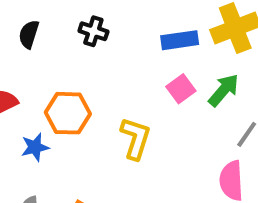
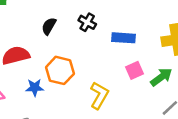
black semicircle: (29, 34) -> (49, 26), moved
blue rectangle: (180, 40) -> (123, 38), moved

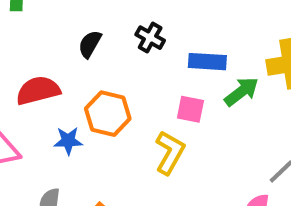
pink square: (135, 70) -> (190, 109), moved, turned 36
green arrow: (161, 77) -> (241, 92), moved

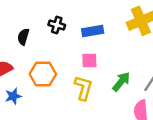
green arrow: (241, 92) -> (121, 82), moved
blue star: (68, 141) -> (13, 96), moved

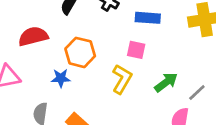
blue star: (13, 96) -> (61, 78), moved

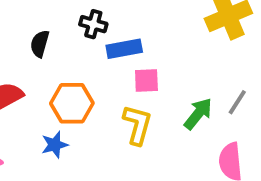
blue rectangle: (148, 18) -> (124, 49), moved
gray line: (197, 92) -> (237, 102), moved

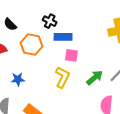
black semicircle: (40, 44) -> (10, 24), moved, turned -72
orange hexagon: (72, 103) -> (31, 45), moved

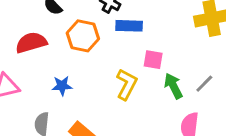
pink square: (71, 55) -> (153, 60), moved
green arrow: (95, 78) -> (173, 86), turned -78

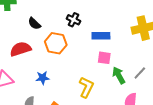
blue rectangle: (129, 26) -> (101, 36), moved
yellow L-shape: (127, 84) -> (86, 87), moved

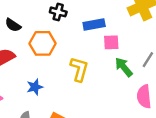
pink square: (104, 58) -> (111, 42), moved
yellow L-shape: (86, 87) -> (79, 69), moved

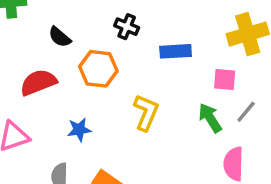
pink square: (111, 42) -> (225, 80), moved

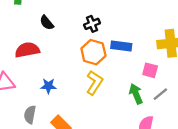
black cross: (127, 27) -> (92, 24), turned 35
orange hexagon: (98, 69) -> (93, 52), moved

